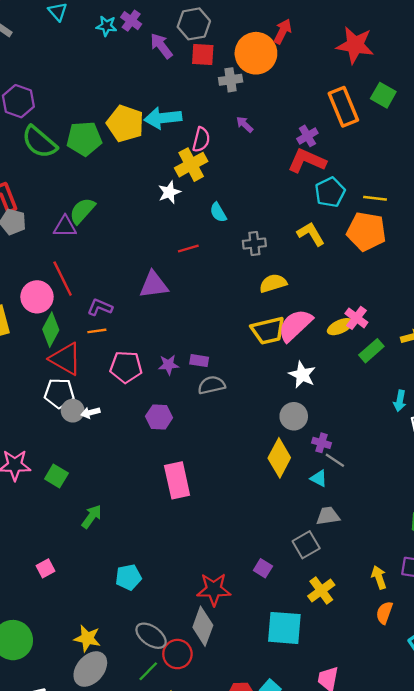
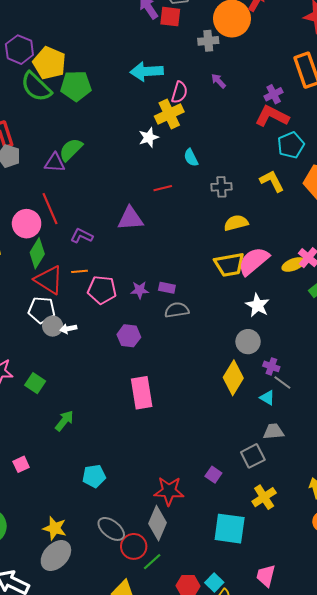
red square: (203, 54) -> (170, 17), moved
yellow pentagon: (125, 124) -> (49, 63), moved
orange line: (97, 331) -> (80, 271), moved
green line: (148, 671) -> (152, 562), moved

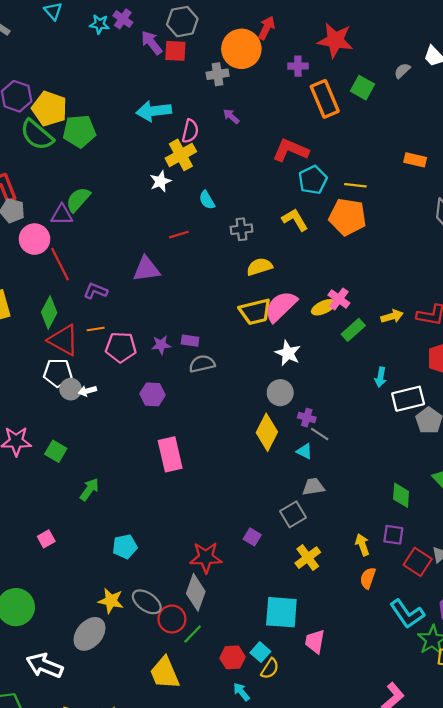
purple cross: (274, 94) -> (298, 66), moved, turned 30
pink circle: (27, 224) -> (35, 239), moved
yellow star: (55, 528) -> (111, 601), moved
cyan square: (230, 529) -> (281, 612), moved

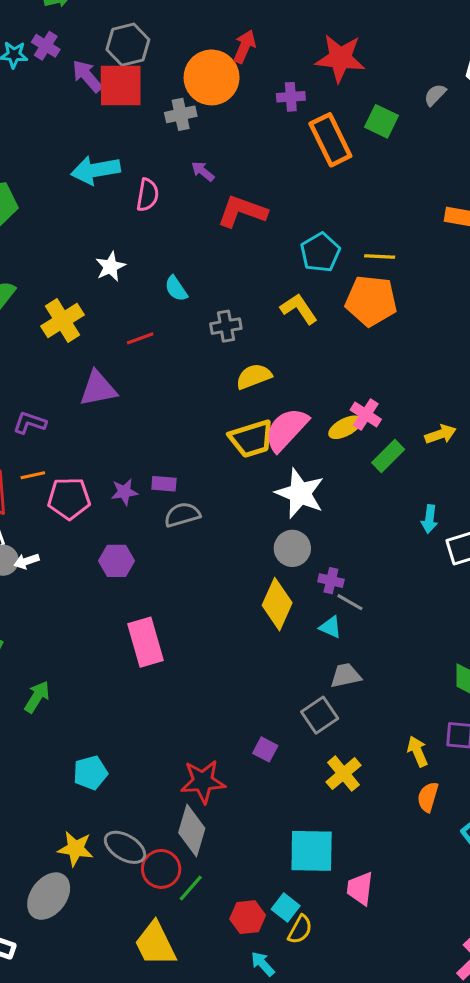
red square: (175, 51) -> (121, 86), size x1.5
red L-shape: (291, 150) -> (242, 211), moved
yellow cross: (181, 155) -> (62, 321), moved
white star: (288, 353) -> (300, 493), size x1.4

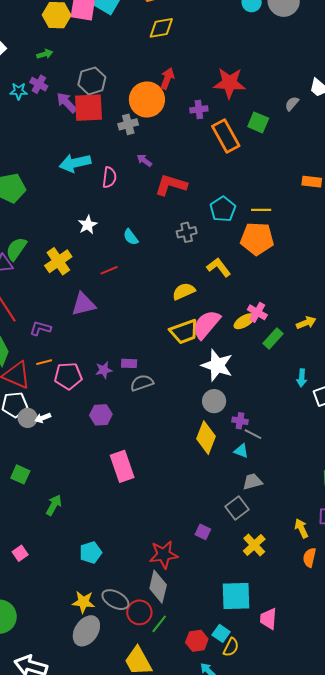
yellow L-shape: (299, 309) -> (219, 267), moved
gray cross: (226, 326) -> (187, 232), moved
gray ellipse: (49, 896) -> (86, 631), moved

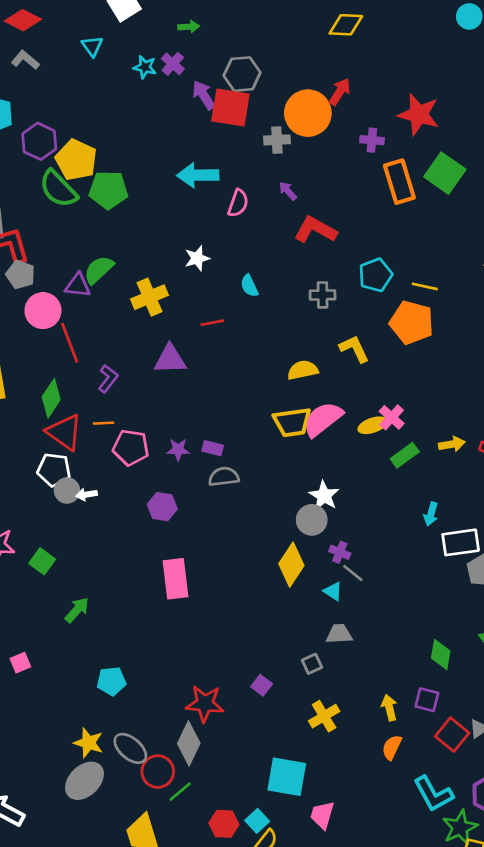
green square: (258, 122) -> (445, 173), size x1.4
purple L-shape: (40, 328) -> (108, 379), turned 100
white star: (217, 365) -> (324, 496), moved, size x0.7
gray square: (237, 508) -> (312, 664), size x0.7

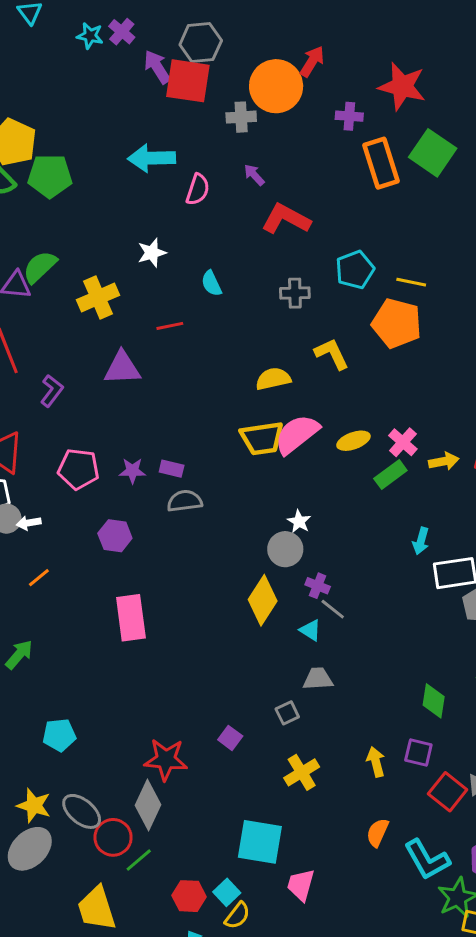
pink cross: (392, 417) -> (403, 442), moved
orange line: (104, 423) -> (39, 578), moved, turned -36
white star: (324, 496) -> (299, 521), size x0.7
orange semicircle: (392, 747) -> (378, 833), moved

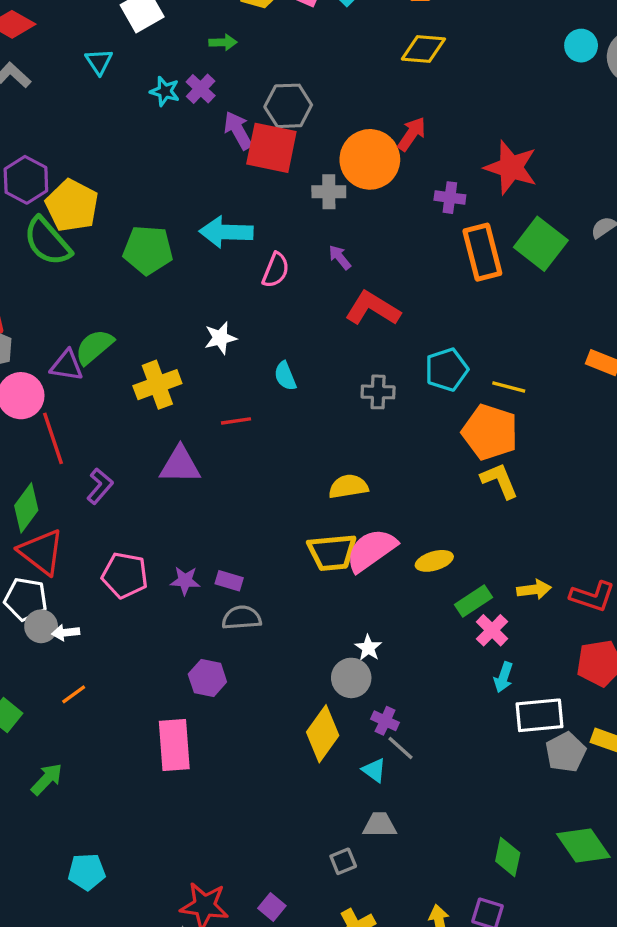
green pentagon: (50, 176) -> (148, 250), moved
yellow L-shape: (332, 354) -> (499, 481), moved
pink cross: (403, 442) -> (492, 630), moved
purple hexagon: (115, 536) -> (207, 678), moved
purple square: (230, 738) -> (272, 907), moved

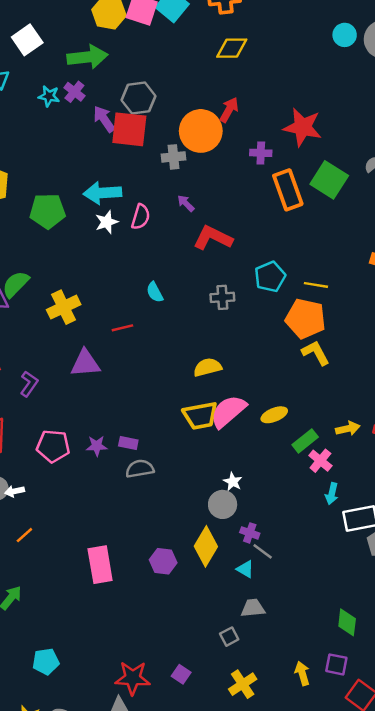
green arrow: (223, 42) -> (87, 57), size x2.0
white star: (220, 338) -> (107, 222), moved
purple hexagon: (207, 678) -> (163, 561), moved

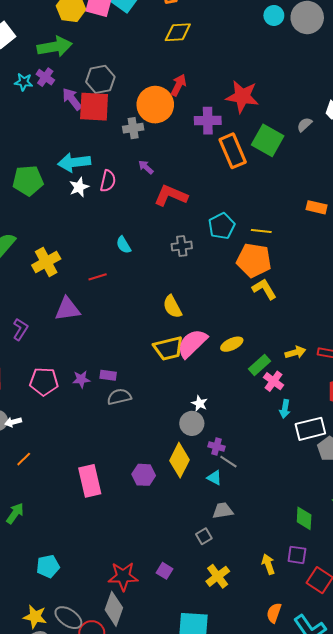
purple cross: (261, 153) -> (208, 121), size x1.4
yellow semicircle: (207, 367) -> (172, 307), turned -100

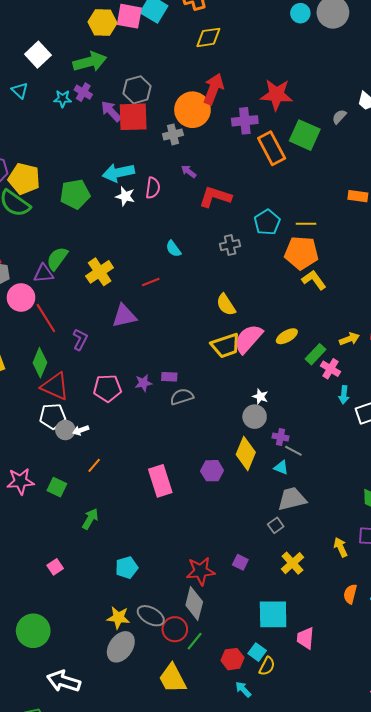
red arrow: (179, 85) -> (213, 89), size x1.4
white star: (79, 187) -> (125, 196), turned -30
gray trapezoid: (223, 511) -> (292, 499), size x1.4

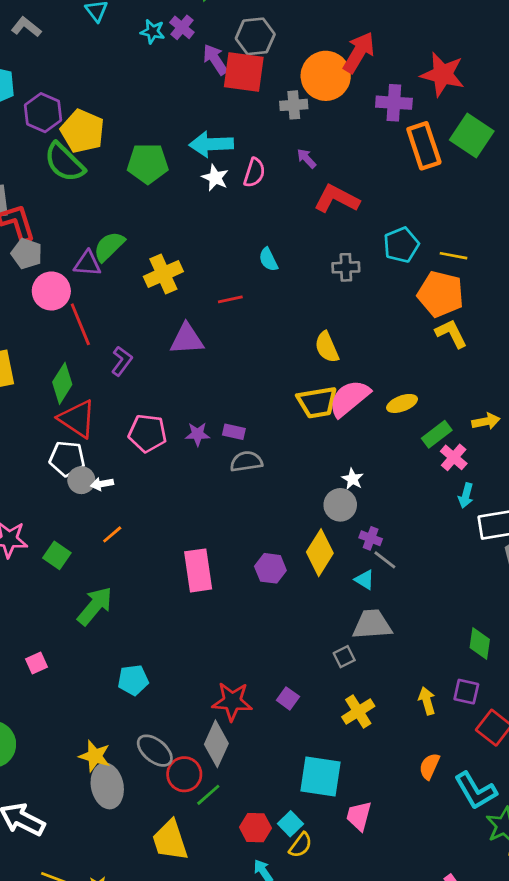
green arrow: (90, 519) -> (95, 606), size x1.4
yellow star: (118, 618) -> (95, 756), moved
gray ellipse: (121, 647) -> (107, 786), turned -56

